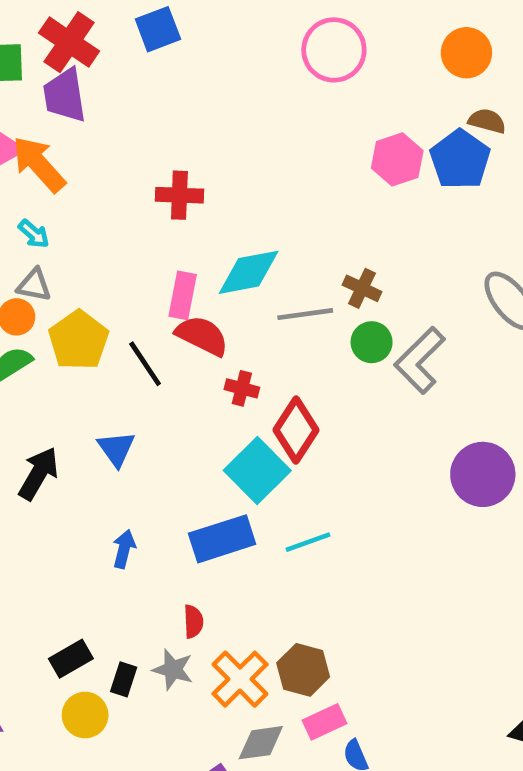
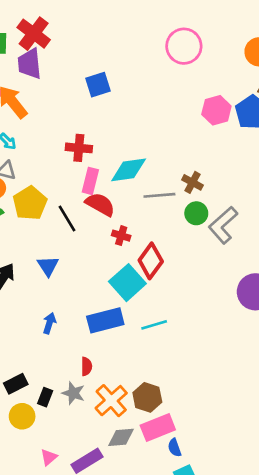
blue square: (158, 29) -> (98, 85), moved
red cross: (179, 195) -> (79, 148), moved
pink rectangle: (324, 722) -> (158, 428), size x1.4

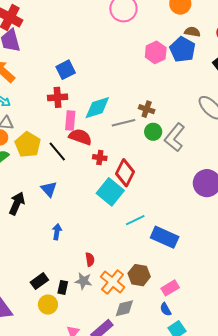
blue square: (98, 85) -> (66, 70), moved
blue rectangle: (105, 320) -> (165, 237), moved, turned 48
pink rectangle: (158, 428) -> (170, 288), moved, size x0.7

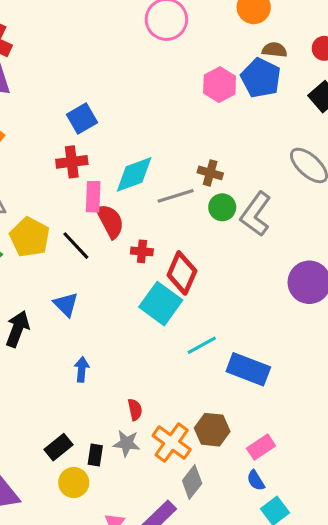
red semicircle: (80, 137) -> (110, 221), turned 45
gray diamond: (124, 308) -> (192, 482), turned -35

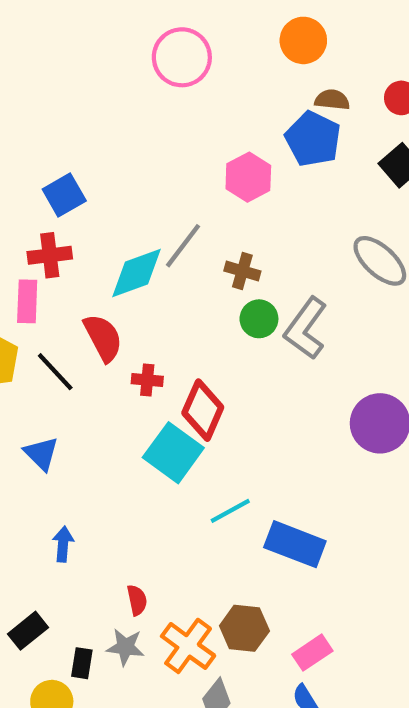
pink hexagon: (220, 85) -> (248, 177), moved
gray line: (176, 196) -> (183, 246), moved, turned -36
pink rectangle: (93, 197) -> (27, 301), moved
black rectangle: (58, 447) -> (28, 631), moved

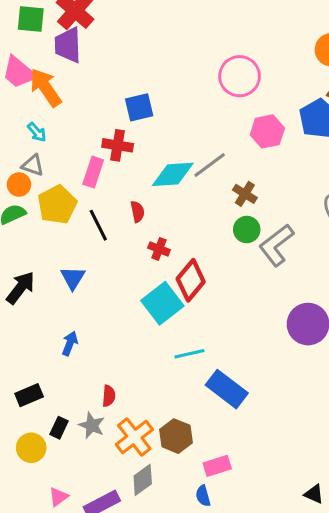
pink circle: (182, 57) -> (240, 76), moved
red semicircle: (103, 338) -> (137, 212), size x0.6

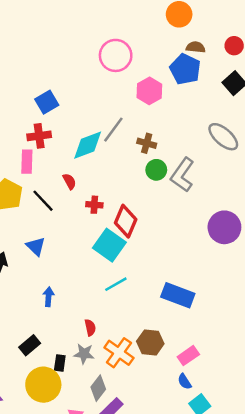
cyan line: (189, 354) -> (116, 284), moved
yellow circle: (31, 448) -> (43, 385), size x1.5
gray diamond: (143, 480) -> (98, 388), moved

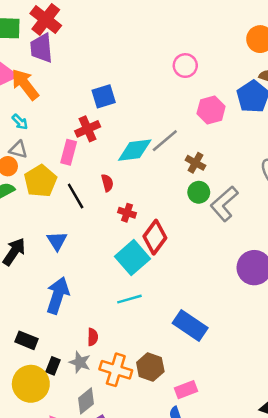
pink circle: (116, 55) -> (185, 66), size x0.7
red cross: (39, 136) -> (88, 129), turned -30
blue arrow: (49, 297) -> (58, 295), size x1.8
black rectangle: (30, 345) -> (26, 340), turned 48
orange cross: (119, 353) -> (116, 370), turned -32

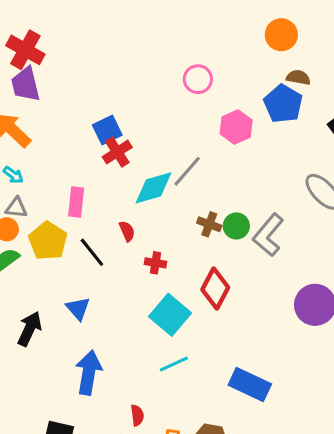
red cross: (88, 129) -> (117, 152), moved
brown cross: (195, 163) -> (209, 224), moved
red diamond: (155, 237) -> (215, 289), moved

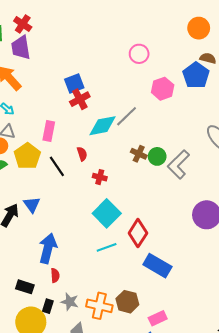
red cross: (25, 50) -> (23, 24), size x0.7
red diamond: (215, 289) -> (138, 233), moved
blue triangle: (78, 308) -> (32, 205), moved
red semicircle: (137, 415) -> (55, 275), moved

